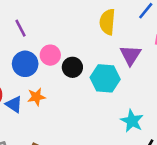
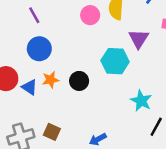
pink circle: (50, 55) -> (90, 15), moved
black circle: (72, 67) -> (79, 81), moved

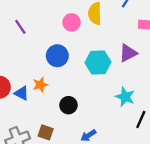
purple triangle: (139, 39) -> (128, 53), moved, turned 36
blue circle: (39, 49) -> (57, 56), moved
black circle: (79, 81) -> (68, 105), moved

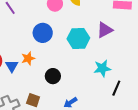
blue triangle: (22, 93) -> (12, 66), turned 32
cyan star: (125, 97) -> (102, 68), turned -30

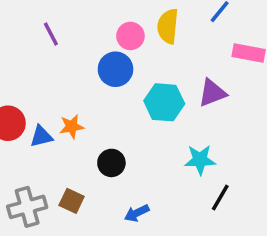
blue circle: (43, 33) -> (115, 69), moved
blue triangle: (12, 66) -> (41, 136), turned 40

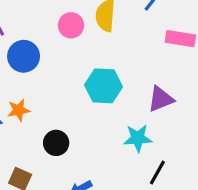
blue circle: (115, 69) -> (24, 56), moved
purple triangle: (212, 93) -> (161, 99), moved

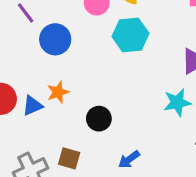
cyan hexagon: (104, 86) -> (130, 35), moved

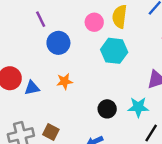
orange star: (58, 92) -> (65, 81), moved
black circle: (99, 119) -> (107, 109), moved

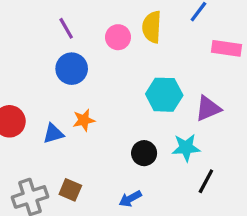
purple line: (41, 19) -> (66, 28), moved
cyan hexagon: (114, 51) -> (164, 95), moved
blue triangle: (32, 88) -> (53, 134), moved

